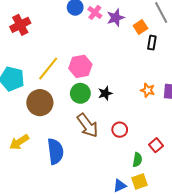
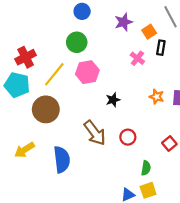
pink cross: (95, 12) -> (137, 58), moved
red cross: (20, 25) -> (26, 57), moved
green circle: (80, 93) -> (77, 42), moved
red square: (156, 145) -> (169, 143), moved

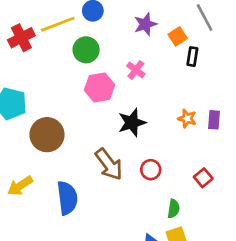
red cross: (26, 57) -> (21, 38), moved
pink cross: (137, 58) -> (136, 70), moved
yellow line: (54, 74) -> (58, 24), moved, turned 30
black star: (113, 100) -> (132, 123), size x1.5

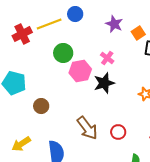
purple star: (145, 24) -> (114, 24), turned -30
green circle: (86, 50) -> (63, 53), moved
black star: (132, 123) -> (104, 83), moved
brown circle: (47, 135) -> (41, 106), size x0.6

